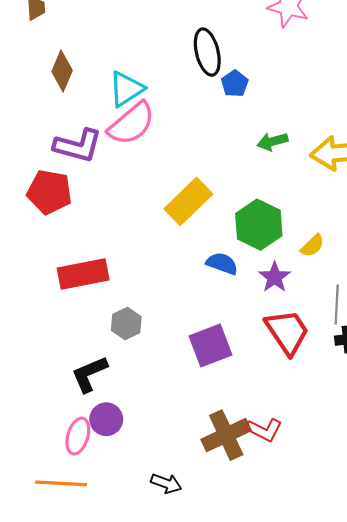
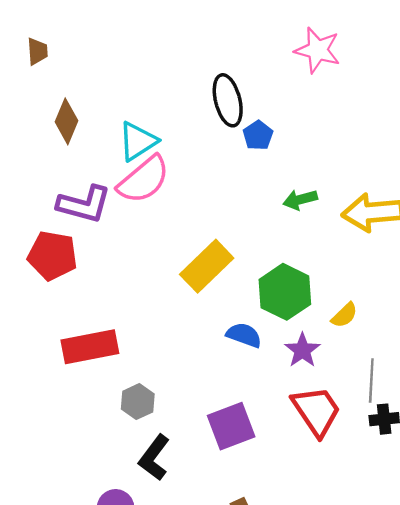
black L-shape: (89, 374) -> (154, 458), moved, turned -30

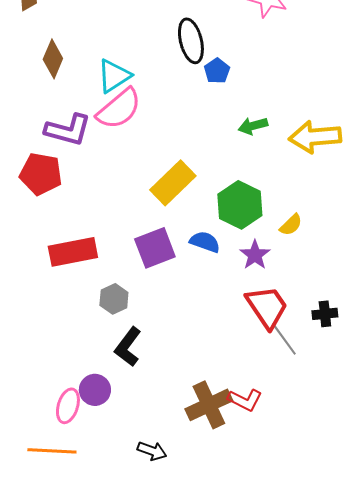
gray line: (371, 381) -> (284, 339), moved, turned -39
purple square: (231, 426) -> (155, 248), moved

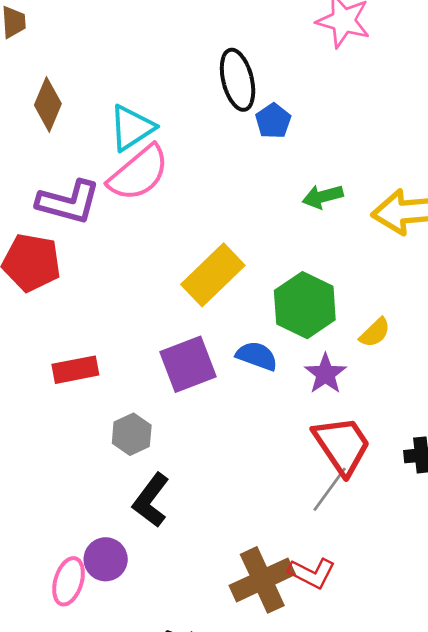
red rectangle: (73, 252) -> (75, 370), size x0.7
gray line: (284, 339) -> (330, 489), moved, turned 72

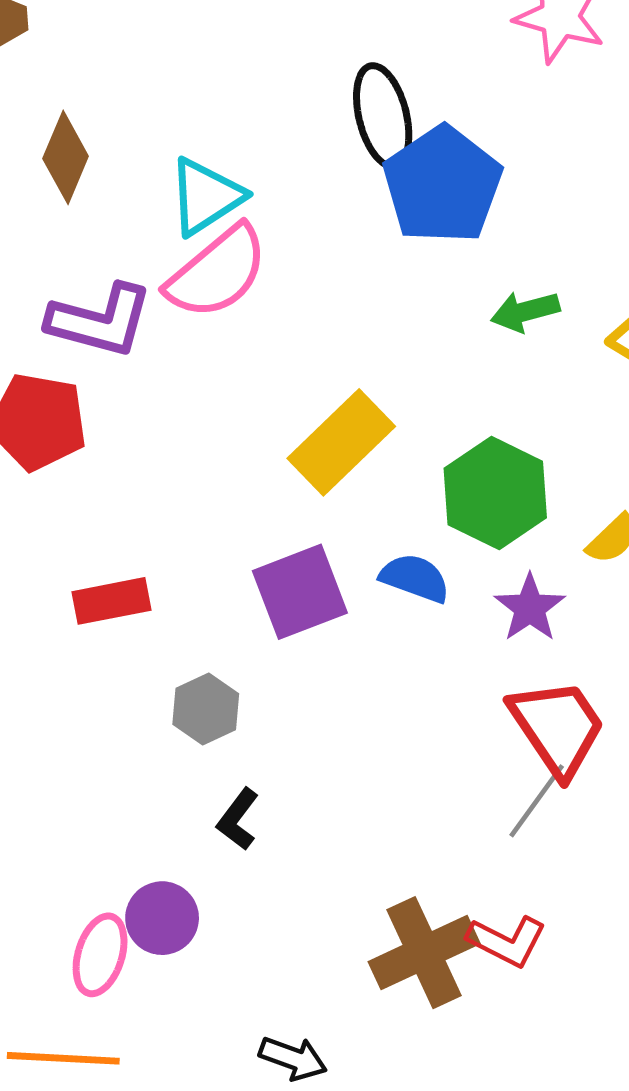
blue pentagon: (273, 121) -> (442, 185), size x2.0
black L-shape: (151, 500) -> (238, 819), size x0.7

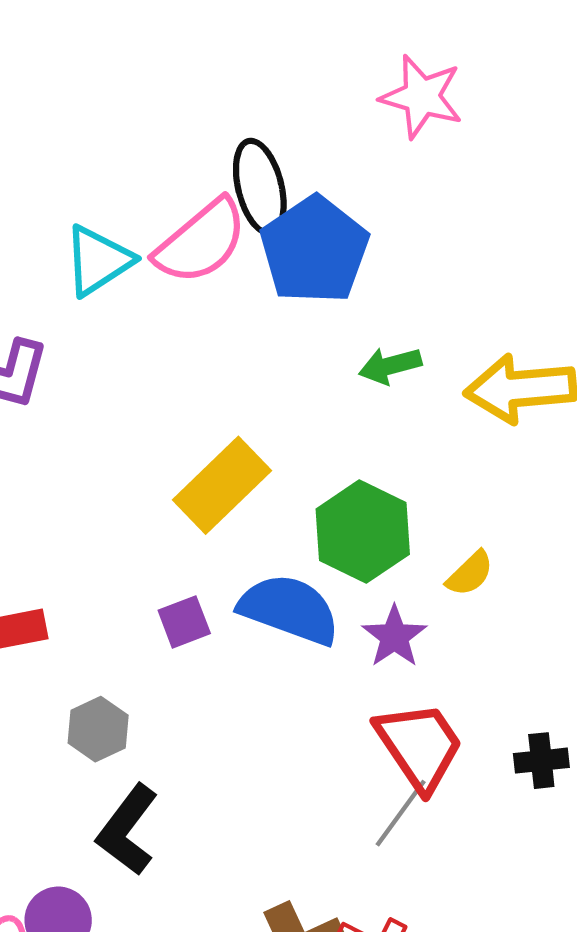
pink semicircle: (217, 272) -> (201, 242), moved
blue semicircle: (415, 578) -> (289, 609), size x1.6
purple square: (300, 592) -> (184, 622), size x0.6
black L-shape: (238, 819) -> (127, 830), size x1.6

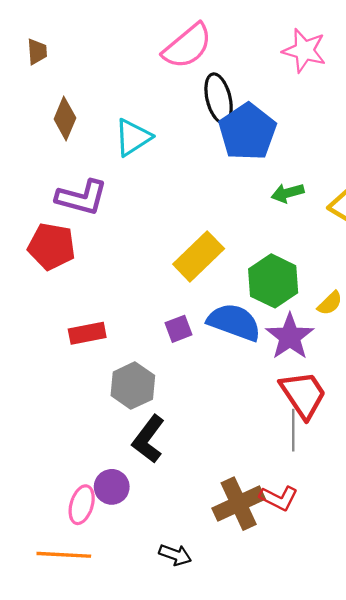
pink semicircle: (201, 242) -> (187, 46), moved
purple star: (394, 637) -> (290, 337), size x1.4
gray hexagon: (98, 729) -> (133, 386), size x1.4
gray line: (401, 813) -> (293, 430), turned -36

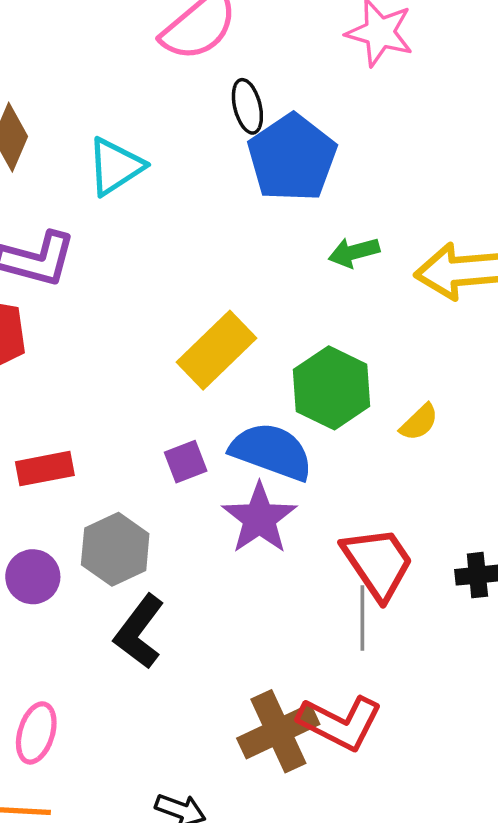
black ellipse: (219, 98) -> (247, 106), size x0.7
purple star: (290, 337) -> (259, 518), moved
purple circle: (112, 487) -> (33, 577), moved
red L-shape: (279, 498) -> (340, 723), size x1.4

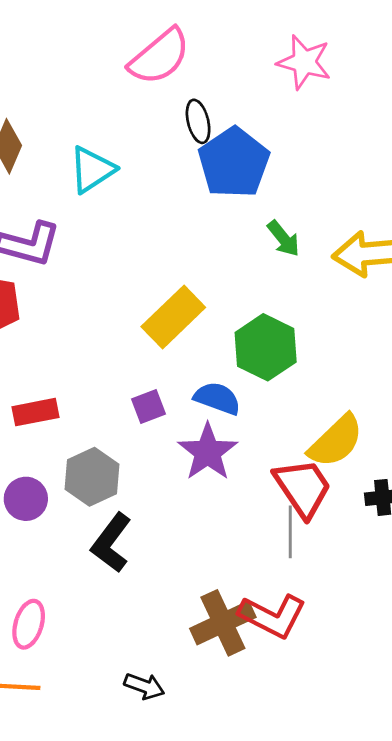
green arrow: (354, 252) -> (283, 238), turned -114
yellow semicircle: (419, 422) -> (336, 441), moved, size x1.8
blue semicircle: (271, 451) -> (217, 398), size x0.7

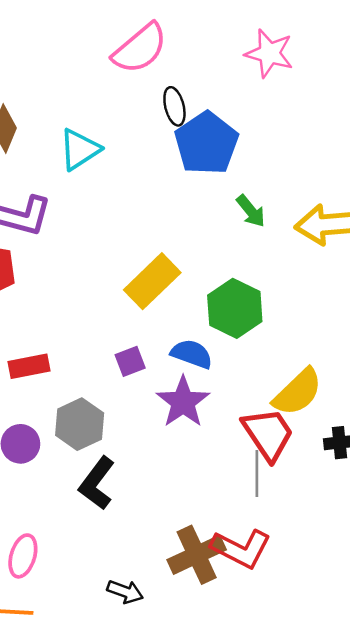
black arrow: (144, 686) -> (125, 592), moved

